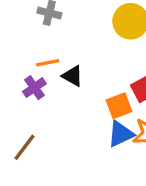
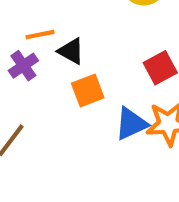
orange square: (119, 106) -> (88, 91), moved

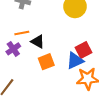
blue triangle: (131, 124) -> (75, 61), moved

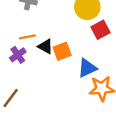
red square: (83, 50) -> (100, 30), moved
orange square: (46, 62) -> (62, 51), moved

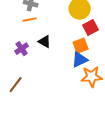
orange line: (27, 37) -> (30, 20), moved
orange square: (62, 51) -> (81, 46), moved

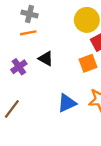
blue triangle: (80, 60) -> (67, 103), moved

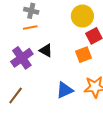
purple cross: (19, 67) -> (22, 58), size x1.5

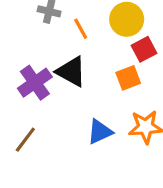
orange line: (30, 27) -> (81, 29), moved, turned 72
black triangle: (46, 50) -> (71, 72), size x1.5

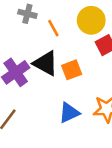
orange square: (128, 78) -> (72, 70), moved

